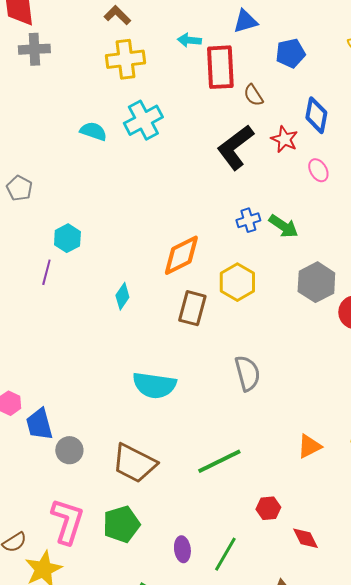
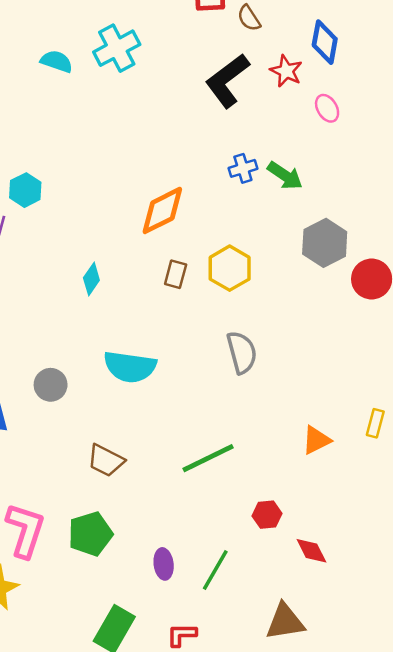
yellow hexagon: (237, 282) -> (230, 268), moved
cyan diamond: (122, 296) -> (91, 279), moved
brown rectangle: (192, 308) -> (176, 274), size x0.7
gray circle: (69, 450) -> (51, 385), moved
brown trapezoid: (134, 463) -> (106, 461), size x0.7

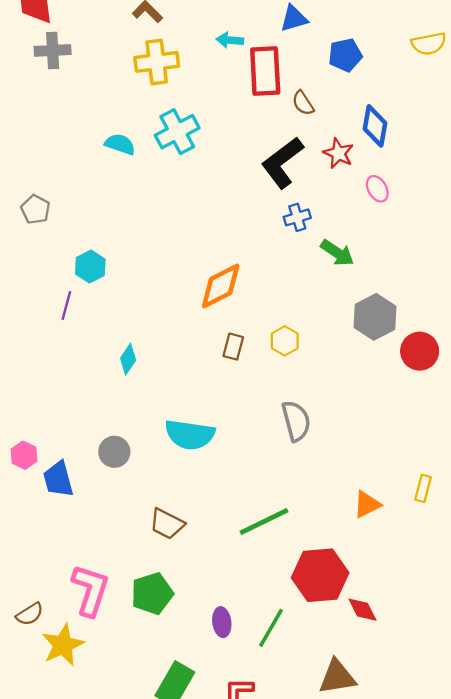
blue cross: (243, 168) -> (297, 217), moved
yellow hexagon: (230, 268) -> (285, 341), size x0.7
cyan diamond: (91, 279) -> (128, 359), moved
red hexagon: (267, 515) -> (320, 575), size x2.0

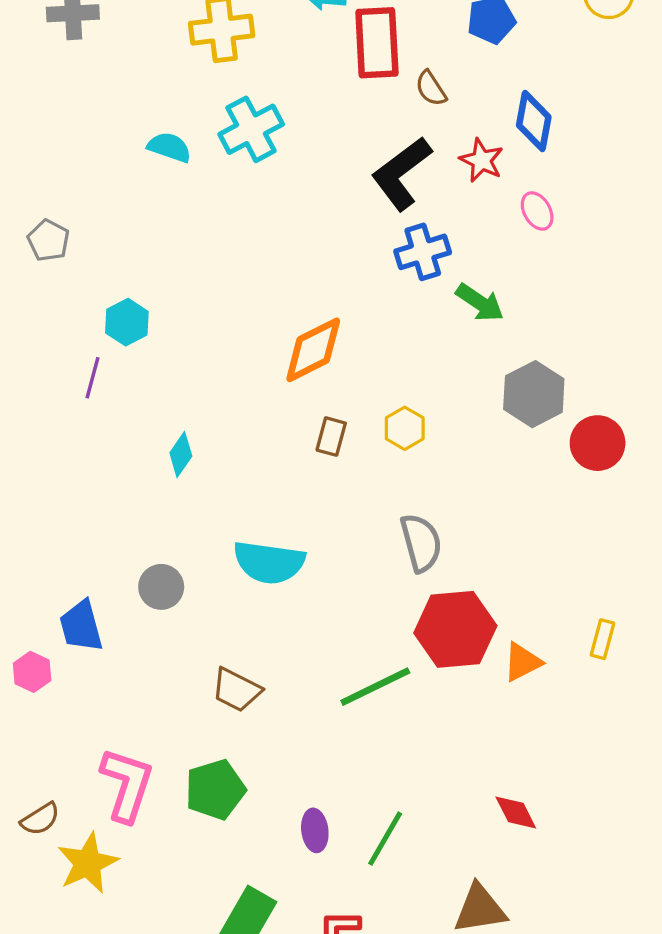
blue cross: (297, 217) -> (423, 252), size x1.4
pink hexagon: (24, 455) -> (32, 672), moved
red hexagon: (320, 575) -> (455, 629), moved

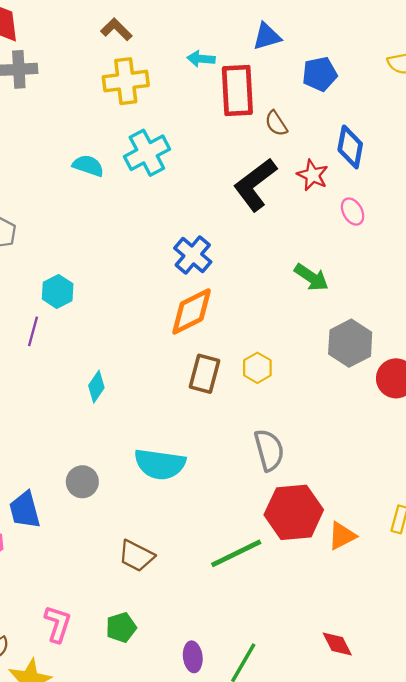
blue cross: (423, 252) -> (193, 255), moved, turned -33
brown rectangle: (331, 437) -> (205, 374), size x1.4
pink L-shape: (127, 785) -> (58, 624), size x0.7
green pentagon: (215, 790) -> (121, 627), size x0.7

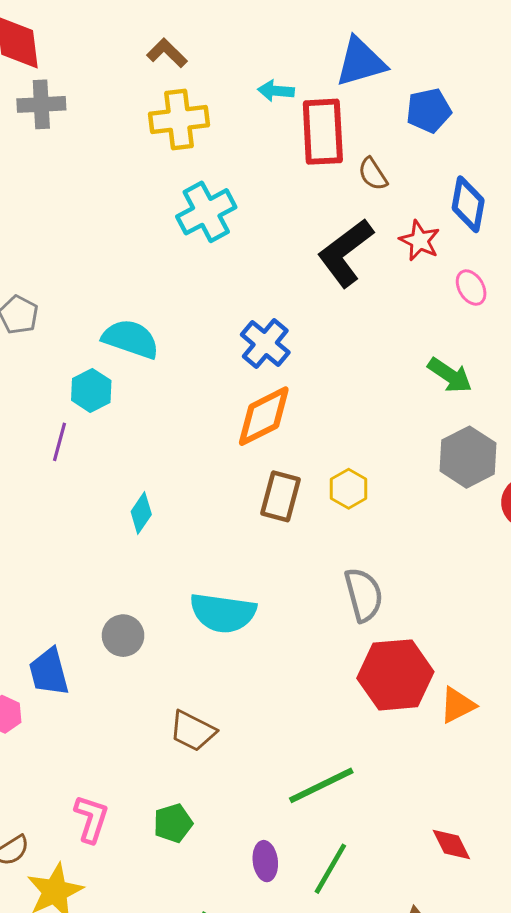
blue triangle: (267, 36) -> (361, 62), size x1.4
cyan semicircle: (88, 166) -> (131, 339), moved, size x1.4
green arrow: (311, 277) -> (450, 375), moved
green line: (236, 553) -> (321, 785), moved

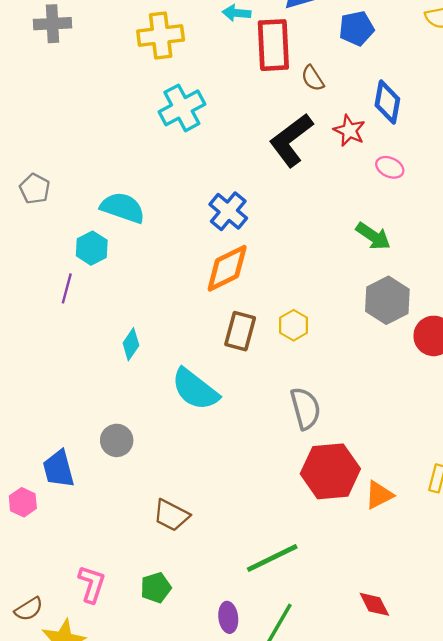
pink ellipse: (471, 288) -> (390, 167), turned -36
cyan semicircle: (223, 613) -> (195, 389), moved, turned 30

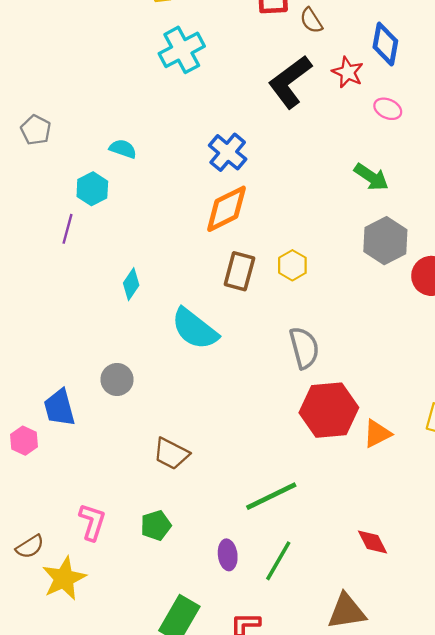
cyan semicircle: (123, 208) -> (123, 149), size x0.6

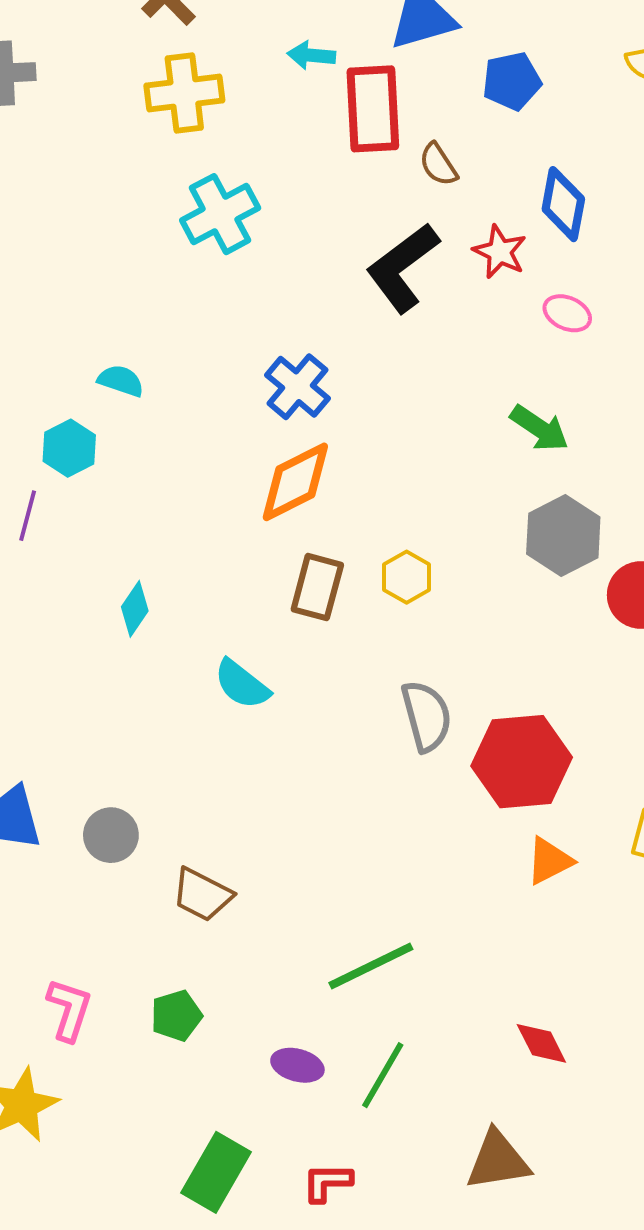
cyan semicircle: (195, 329) -> (242, 684), size x0.7
gray circle: (117, 379) -> (111, 835), moved
red hexagon: (329, 410) -> (522, 762), moved
purple ellipse: (228, 555) -> (297, 1065), turned -68

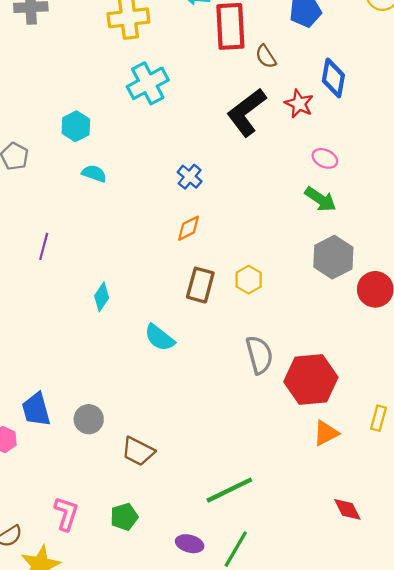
pink ellipse: (567, 313) -> (325, 158), moved
blue cross: (297, 387) -> (190, 177), size x0.7
cyan hexagon: (69, 448) -> (76, 126), moved
orange diamond: (295, 482) -> (189, 228), size x0.6
red diamond: (541, 1043) -> (347, 509), moved

